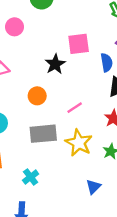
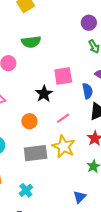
pink line: (75, 108) -> (63, 118), moved
yellow star: (79, 143) -> (64, 147), moved

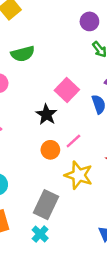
pink square: (63, 76) -> (67, 90), turned -30
orange circle: (29, 121) -> (50, 150), moved
gray rectangle: (36, 153) -> (46, 205), moved, turned -50

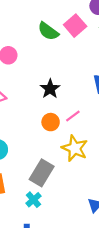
green semicircle: (23, 54) -> (48, 31), moved, turned 45
pink square: (67, 90) -> (75, 26), moved

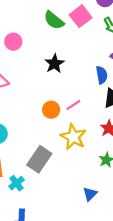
black star: (50, 89) -> (54, 64), moved
cyan cross: (33, 200) -> (17, 183), moved

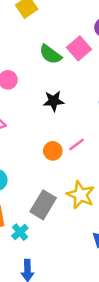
black star: (54, 64) -> (54, 101), turned 30
yellow star: (73, 137) -> (81, 195), moved

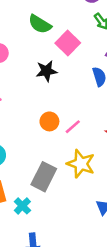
pink square: (79, 48) -> (68, 43), moved
pink line: (77, 144) -> (73, 127), moved

